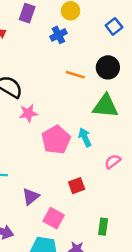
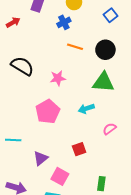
orange line: (75, 75) -> (75, 47), moved
pink star: (28, 113) -> (58, 78), moved
cyan arrow: (85, 137) -> (86, 109), turned -84
pink pentagon: (56, 140) -> (48, 112), moved

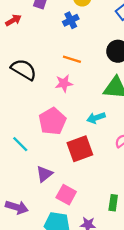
orange line: (75, 47) -> (72, 59), moved
cyan line: (13, 140) -> (20, 144), moved, turned 42
red square: (79, 149) -> (80, 149), moved, size x1.6

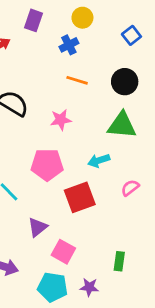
orange line: (72, 59) -> (77, 80), moved
pink pentagon: (52, 121) -> (47, 165), turned 30

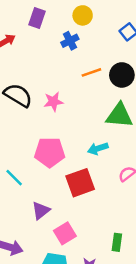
orange line: (77, 80) -> (91, 72), moved, turned -36
pink star: (61, 120) -> (53, 102), moved
pink square: (63, 252) -> (65, 233), turned 30

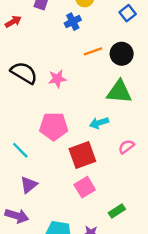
purple triangle: (41, 211) -> (29, 185), moved
pink square: (65, 233) -> (85, 187), moved
green rectangle: (117, 242) -> (117, 211), turned 49

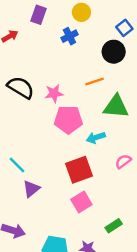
orange line: (93, 51) -> (95, 81), moved
black circle: (122, 54) -> (114, 52), moved
pink pentagon: (54, 126) -> (68, 120), moved
purple triangle: (29, 185) -> (31, 189), moved

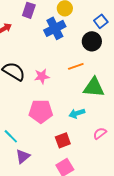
blue cross: (70, 36) -> (55, 28), size x1.5
pink pentagon: (68, 120) -> (41, 111), moved
red square: (79, 170) -> (63, 140), size x0.7

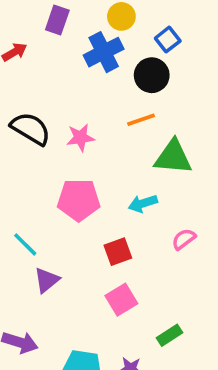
blue square: (101, 21) -> (168, 40), moved
black circle: (92, 41) -> (152, 75), moved

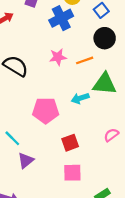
black circle: (152, 75) -> (105, 38), moved
pink star: (80, 138) -> (58, 57), moved
cyan arrow: (143, 203) -> (80, 98), moved
pink square: (121, 300) -> (72, 173), turned 30

